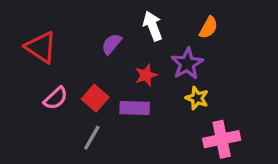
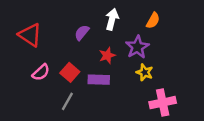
white arrow: (153, 26) -> (112, 19), turned 35

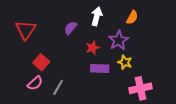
red triangle: (30, 35) -> (26, 30), turned 30
pink semicircle: (41, 72) -> (35, 83), moved
red square: (70, 72) -> (41, 62), moved
purple rectangle: (99, 80) -> (100, 69), moved

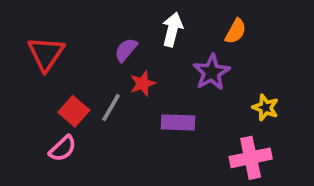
red star: (92, 48) -> (143, 83), moved
yellow star: (125, 62) -> (265, 108), moved
gray line: (58, 87) -> (111, 108), moved

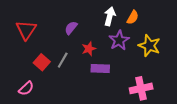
white arrow: (172, 29) -> (110, 16), moved
red star: (143, 83) -> (89, 49), moved
yellow star: (265, 108) -> (149, 46), moved, size x1.5
pink semicircle: (63, 148) -> (26, 88), moved

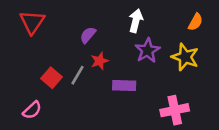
orange semicircle: (133, 17) -> (195, 22), moved
red triangle: (26, 30) -> (32, 22), moved
red star: (89, 49) -> (100, 61), moved

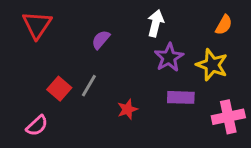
red star: (100, 61) -> (127, 109), moved
purple rectangle: (124, 86) -> (181, 97), moved
pink cross: (175, 110) -> (228, 117), moved

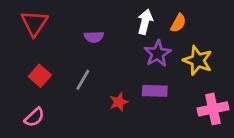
orange semicircle: (224, 25) -> (178, 23), moved
purple semicircle: (101, 40) -> (94, 37), turned -132
red square: (59, 89) -> (40, 76), moved
purple rectangle: (181, 97) -> (155, 91), moved

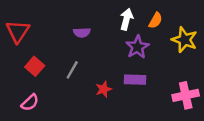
red triangle: (34, 23) -> (18, 31), moved
yellow star: (198, 60) -> (184, 40), moved

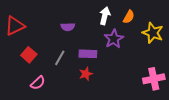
red triangle: (18, 31) -> (15, 26), turned 30
purple rectangle: (135, 80) -> (88, 54), moved
pink semicircle: (30, 103) -> (38, 83), moved

